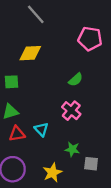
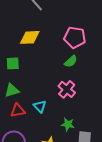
pink pentagon: (90, 39) -> (75, 37), moved

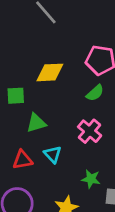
yellow diamond: (30, 37) -> (50, 72), moved
green triangle: (12, 90) -> (36, 123), moved

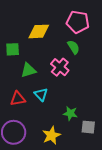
green semicircle: (95, 93) -> (74, 47), turned -80
pink cross: (90, 131) -> (60, 67), moved

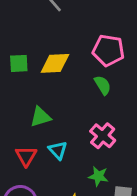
green square: (13, 49) -> (19, 63), moved
pink cross: (60, 67) -> (103, 136), moved
red triangle: (18, 99) -> (26, 156), turned -49

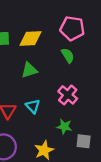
green triangle: (40, 117) -> (29, 70), moved

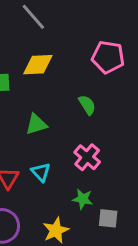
pink pentagon: (72, 28) -> (108, 57), moved
yellow diamond: (30, 39) -> (38, 65), moved

